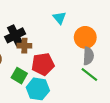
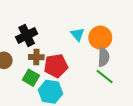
cyan triangle: (59, 18) -> (78, 34), moved
brown cross: (24, 46) -> (36, 57), moved

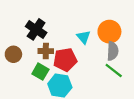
cyan triangle: (78, 34) -> (84, 37), moved
black cross: (27, 35) -> (36, 29), turned -30

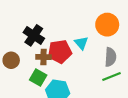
orange circle: (109, 32) -> (107, 25), moved
red pentagon: (65, 60) -> (60, 52), moved
green line: (114, 70) -> (112, 76), turned -60

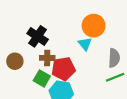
orange circle: (107, 25) -> (94, 26), moved
red pentagon: (60, 52) -> (63, 69), moved

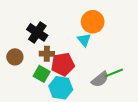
gray semicircle: (114, 58) -> (100, 79), moved, turned 48

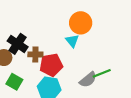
black cross: (37, 32) -> (18, 44), moved
green square: (42, 74) -> (14, 82), moved

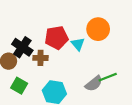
orange circle: (81, 23) -> (98, 29), moved
red pentagon: (51, 65) -> (57, 38), moved

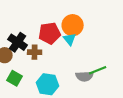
orange circle: (98, 29) -> (73, 25), moved
gray semicircle: (94, 84) -> (85, 76), turned 36

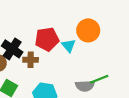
orange circle: (73, 25) -> (88, 30), moved

